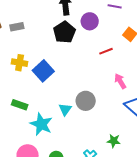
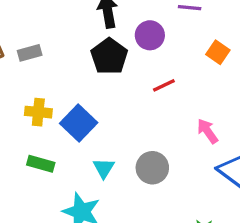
red line: (106, 51) -> (164, 85), moved
green rectangle: (20, 105) -> (41, 164), moved
cyan triangle: (65, 109) -> (104, 168), moved

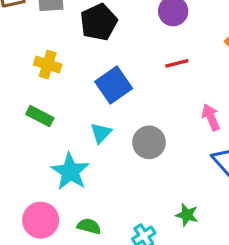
black pentagon: (109, 56) -> (99, 22), moved
blue square: (79, 123) -> (114, 85), moved

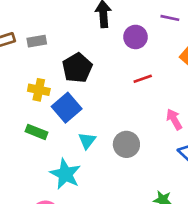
black pentagon: (99, 22) -> (77, 68), moved
blue square: (114, 85) -> (67, 108), moved

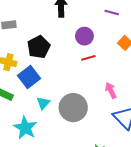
purple circle: (135, 37) -> (84, 36), moved
gray circle: (126, 144) -> (73, 108), size x1.4

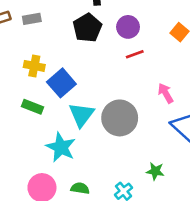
black pentagon: (39, 47) -> (87, 28), moved
cyan triangle: (43, 103) -> (81, 115), size x1.5

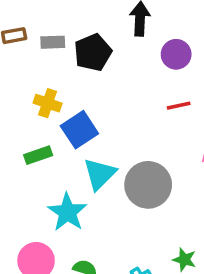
purple circle: (128, 27) -> (176, 54), moved
black pentagon: (87, 28) -> (93, 52), moved
green rectangle: (32, 107) -> (38, 155), turned -48

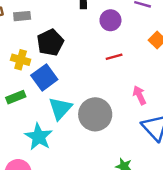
black pentagon: (93, 52) -> (50, 43), moved

